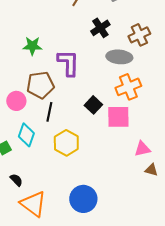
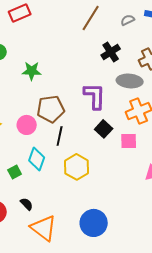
green star: (32, 46) -> (32, 71), moved
purple L-shape: (68, 63) -> (95, 96), moved
pink square: (118, 117) -> (129, 141), size x0.7

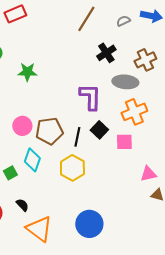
brown pentagon: (51, 109) -> (49, 131), moved
black line: (60, 136) -> (77, 137), moved

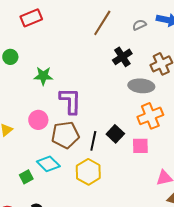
purple L-shape: (90, 97) -> (70, 101), moved
pink circle: (22, 126) -> (38, 120), moved
cyan diamond: (32, 160) -> (48, 164), turned -65

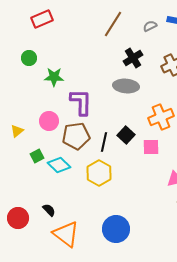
green circle: (10, 57) -> (29, 58), moved
gray ellipse: (141, 86) -> (126, 86), moved
green square: (26, 177) -> (37, 156), moved

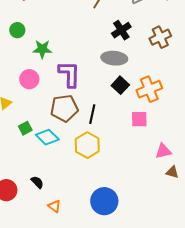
pink circle: (49, 121) -> (29, 79), moved
black square: (126, 135) -> (120, 85), moved
orange triangle: (66, 234) -> (54, 206), size x0.5

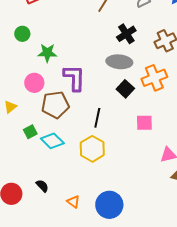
orange cross: (149, 89) -> (154, 78), moved
brown pentagon: (64, 108) -> (55, 105), moved
orange triangle: (54, 206) -> (73, 202), moved

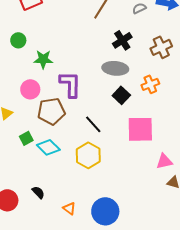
orange cross: (154, 78) -> (150, 84), size x0.7
black line: (97, 118) -> (93, 124), turned -54
pink square: (144, 123) -> (140, 129), size x1.6

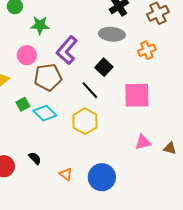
purple L-shape: (70, 84) -> (67, 50), turned -140
black square: (121, 95) -> (104, 67), moved
pink triangle: (164, 161) -> (143, 142), moved

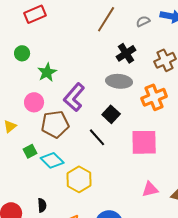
green star: (40, 25) -> (47, 72), turned -30
orange cross: (147, 50) -> (154, 97), size x1.4
yellow hexagon: (85, 121) -> (79, 179), moved
black semicircle: (35, 158) -> (42, 205), turned 40

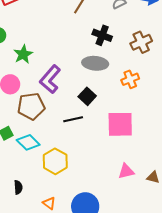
black cross: (126, 53) -> (102, 35), turned -36
orange cross: (154, 97) -> (130, 79), size x0.7
black line: (97, 137) -> (73, 119), turned -60

